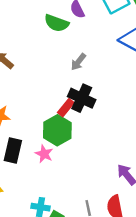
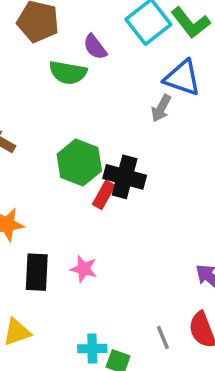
gray arrow: (78, 62) -> (161, 108), moved
green hexagon: (57, 130) -> (79, 162), moved

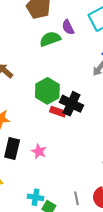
green semicircle: (68, 73) -> (50, 39), turned 140
red rectangle: (104, 195) -> (58, 112), turned 70

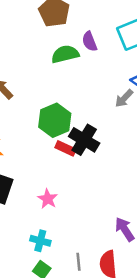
pink star: (39, 151) -> (48, 199), moved
cyan cross: (36, 197) -> (40, 241), moved

